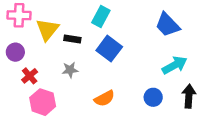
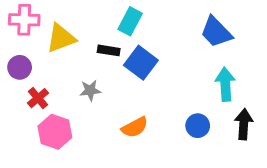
yellow triangle: (47, 30) -> (61, 38), turned 30
black rectangle: (72, 39) -> (109, 50), moved
cyan arrow: (175, 65) -> (225, 84), turned -65

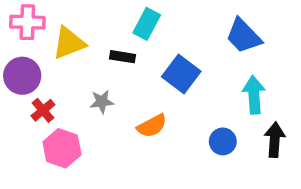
blue square: (141, 63) -> (181, 74), moved
purple circle: (20, 67) -> (22, 76), size x1.4
orange semicircle: (135, 127) -> (152, 126), moved

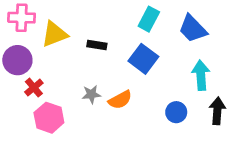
cyan rectangle: (147, 24) -> (149, 19), moved
gray star: (102, 102) -> (91, 94), moved

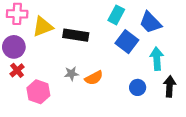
black rectangle: (97, 45) -> (76, 35), size x1.6
blue square: (143, 59) -> (127, 42), moved
red cross: (34, 88) -> (17, 70), moved

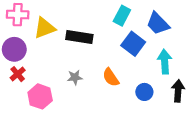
orange semicircle: (94, 78) -> (111, 77), moved, turned 84

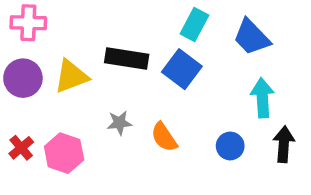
yellow triangle: (45, 28) -> (71, 76), moved
blue square: (133, 44) -> (182, 69), moved
red cross: (18, 74) -> (21, 148), moved
orange semicircle: (111, 77) -> (164, 137), moved

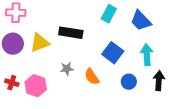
blue square: (182, 69) -> (113, 53), moved
red cross: (21, 148) -> (12, 83), turned -32

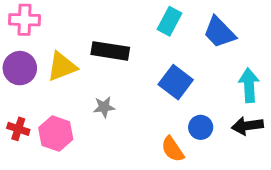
cyan arrow: (147, 55) -> (249, 85), moved
orange semicircle: (92, 77) -> (173, 149), moved
black arrow: (159, 81) -> (247, 126), turned -102

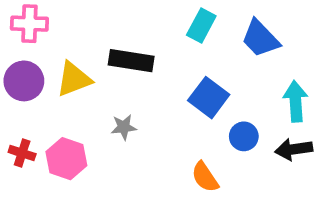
blue circle: (201, 127) -> (244, 136), moved

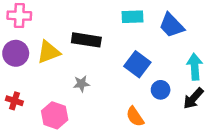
cyan rectangle: (201, 26) -> (133, 17), turned 60
black arrow: (294, 149) -> (193, 98), turned -40
pink hexagon: (66, 159) -> (55, 115), moved

